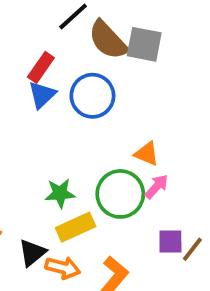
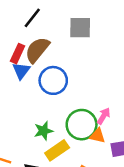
brown semicircle: (108, 40) -> (37, 50), moved, turned 92
blue circle: (92, 96) -> (53, 80), moved
orange triangle: (147, 154) -> (98, 136), moved

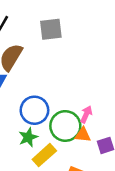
blue circle: (53, 80) -> (34, 110), moved

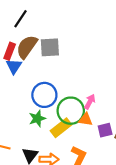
gray square: (51, 29) -> (50, 47), moved
yellow rectangle: (44, 155) -> (61, 128), moved

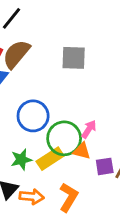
gray square: (50, 47) -> (74, 58), moved
green star: (37, 118) -> (21, 159), moved

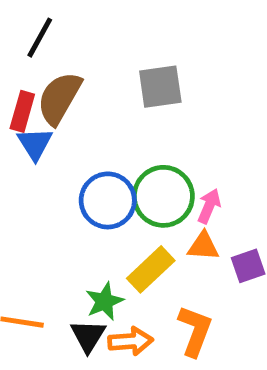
green circle: (64, 138) -> (163, 196), moved
green star: (21, 159) -> (104, 301), moved

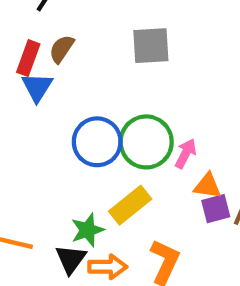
brown semicircle: (59, 98) -> (62, 49), size x0.6
orange triangle: (203, 246) -> (207, 186), moved

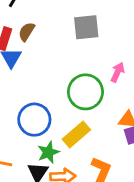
blue circle: (97, 142) -> (34, 120), moved
pink arrow: (186, 154) -> (118, 72), moved

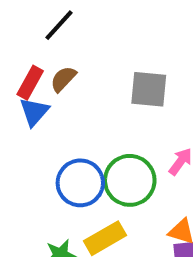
blue circle: (34, 120) -> (80, 183), moved

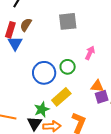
green circle: (130, 180) -> (68, 67), size x0.6

